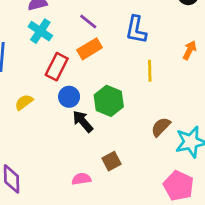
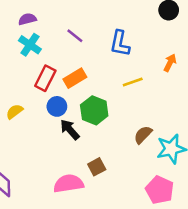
orange rectangle: (90, 49) -> (75, 78), moved
yellow line: (150, 71) -> (133, 82), turned 72
pink semicircle: (81, 179) -> (68, 184), size x1.6

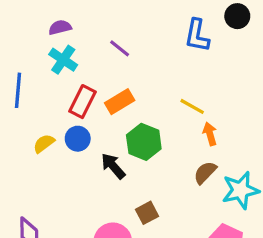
blue L-shape: (120, 43) -> (197, 35), moved
orange arrow: (170, 63) -> (210, 134), moved, turned -42
yellow line: (133, 82) -> (192, 106), turned 48
blue circle: (57, 106) -> (78, 139), moved

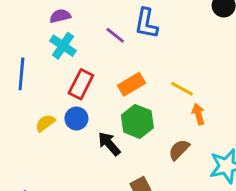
blue L-shape: (197, 35) -> (146, 23), moved
orange rectangle: (120, 102) -> (131, 84), moved
brown semicircle: (205, 173) -> (179, 150), moved

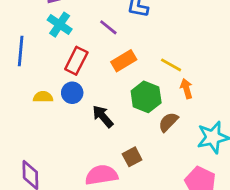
purple line: (115, 35) -> (108, 27), moved
green hexagon: (137, 121) -> (146, 97), moved
yellow semicircle: (45, 123) -> (43, 97), turned 36

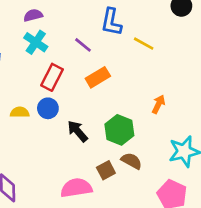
yellow line: (171, 65) -> (144, 44), moved
orange arrow: (186, 89) -> (158, 104), turned 42
green hexagon: (146, 97) -> (119, 130), moved
brown semicircle: (168, 122) -> (132, 161), moved, turned 75

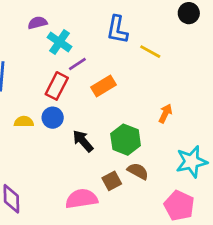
cyan cross: (36, 42) -> (60, 42), moved
purple line: (83, 45) -> (77, 64), moved, turned -72

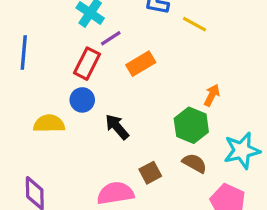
yellow semicircle: (24, 122) -> (49, 124), moved, size x1.4
green hexagon: (126, 140) -> (191, 125), moved
brown semicircle: (138, 171) -> (194, 163), moved

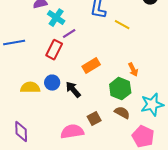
blue line: (24, 53) -> (14, 43), turned 75
orange rectangle: (141, 64) -> (91, 66), moved
orange arrow: (212, 95) -> (133, 70), turned 128
blue circle: (82, 100) -> (52, 83), moved

